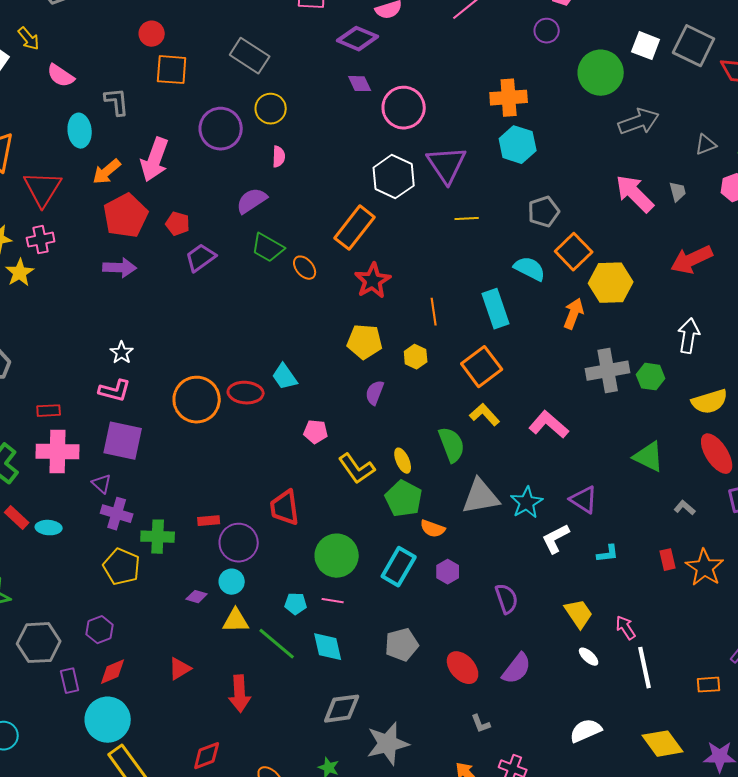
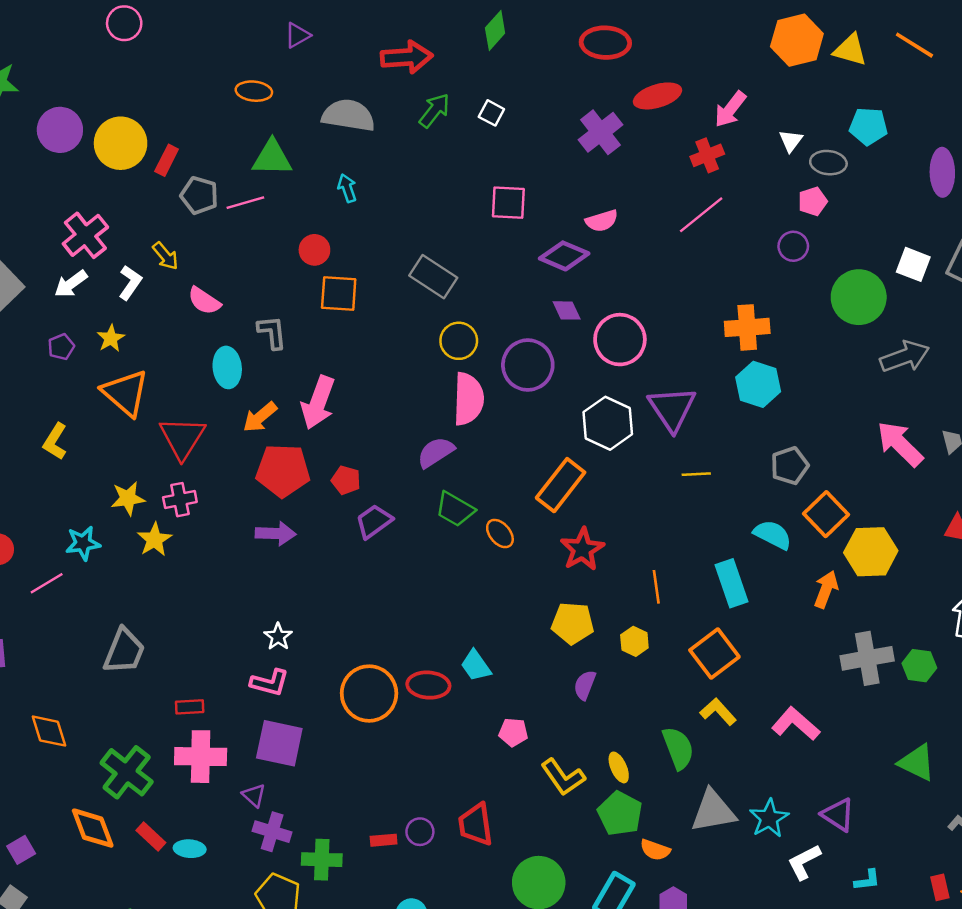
purple circle: (221, 129) -> (528, 365), moved
pink semicircle: (279, 157) -> (468, 399), size x2.0
red pentagon: (126, 216) -> (283, 470), turned 30
purple circle: (239, 543) -> (420, 832), moved, size x0.6

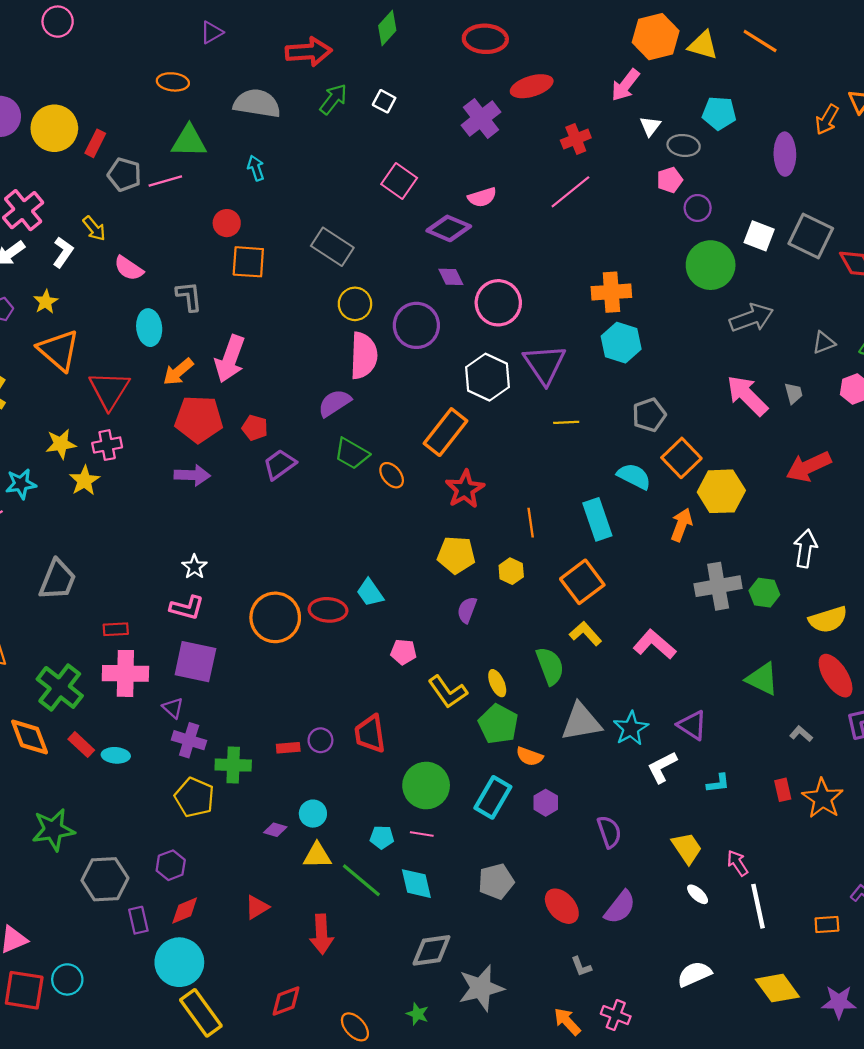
pink arrow: (730, 109) -> (625, 85), moved
pink square: (508, 203) -> (399, 181), turned 32
purple circle: (793, 246) -> (698, 208), moved

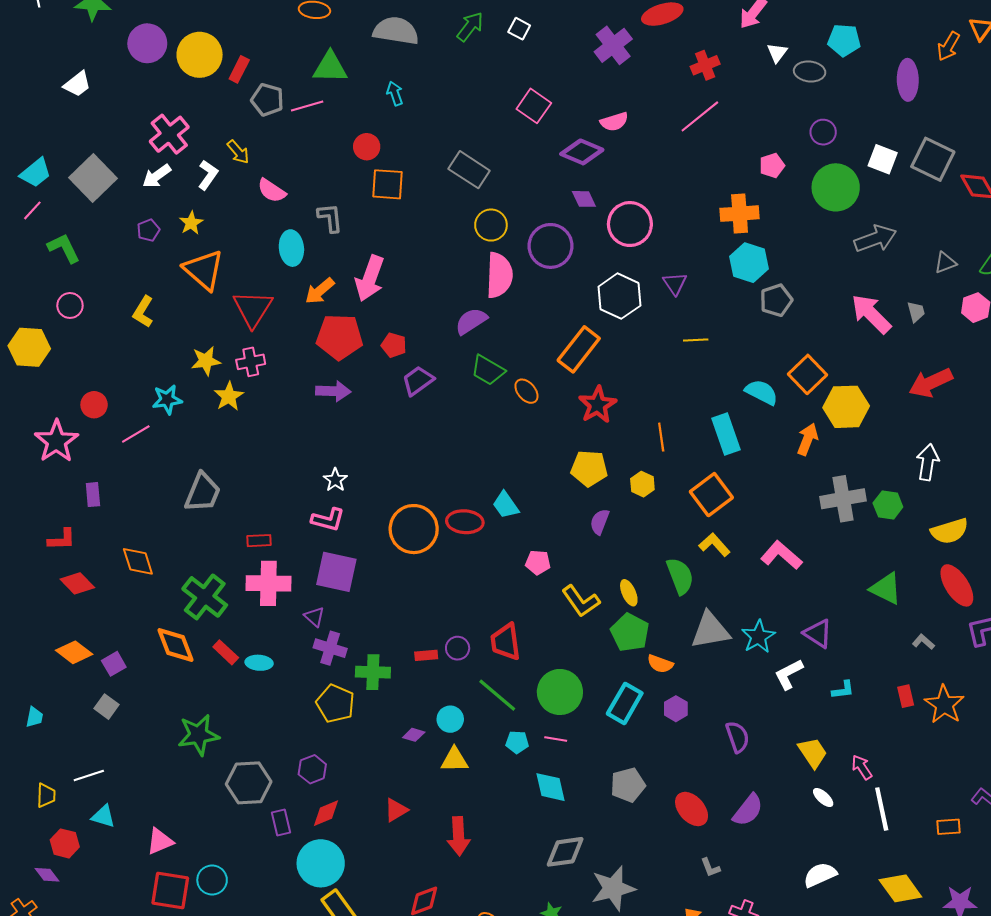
pink pentagon: (670, 180) -> (772, 166), moved
purple triangle: (545, 364) -> (675, 284), size x0.6
gray pentagon: (649, 415) -> (776, 300), moved
green line: (361, 880) -> (497, 695), moved

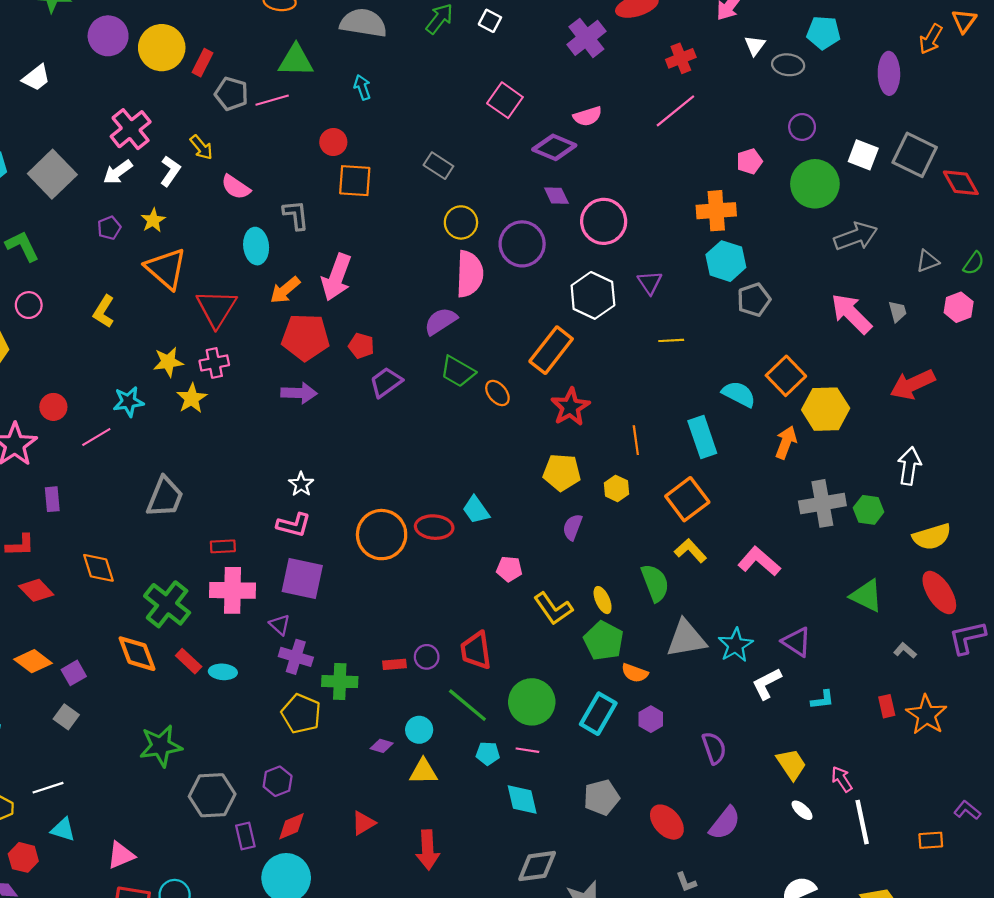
gray rectangle: (469, 170) -> (438, 166), size x0.7

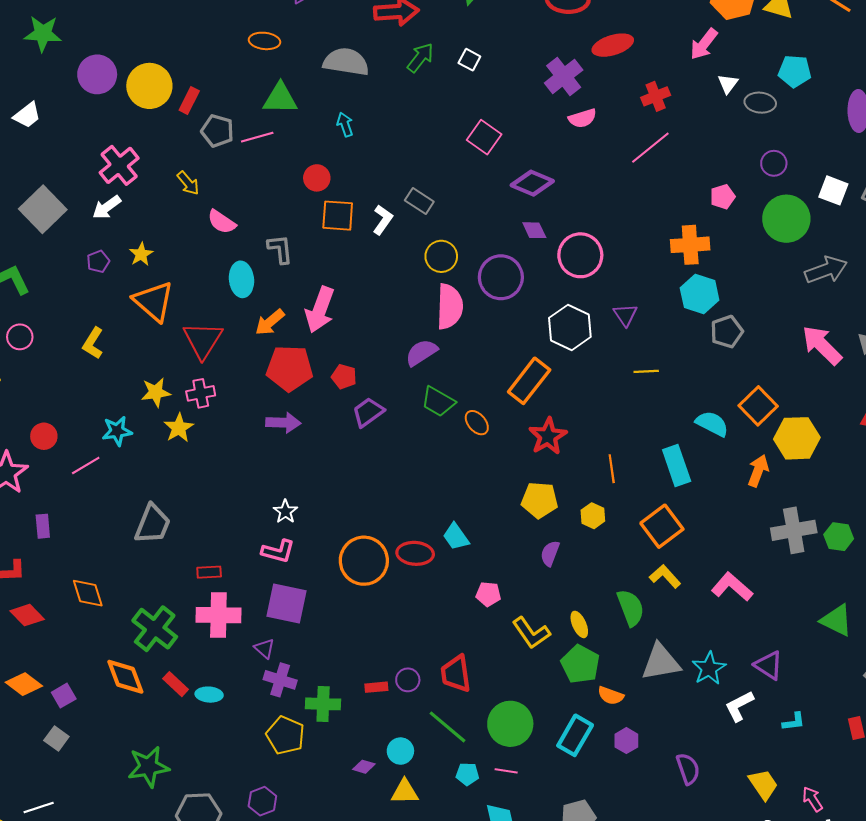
pink semicircle: (588, 116) -> (582, 118), moved
white L-shape: (170, 171) -> (383, 220), moved

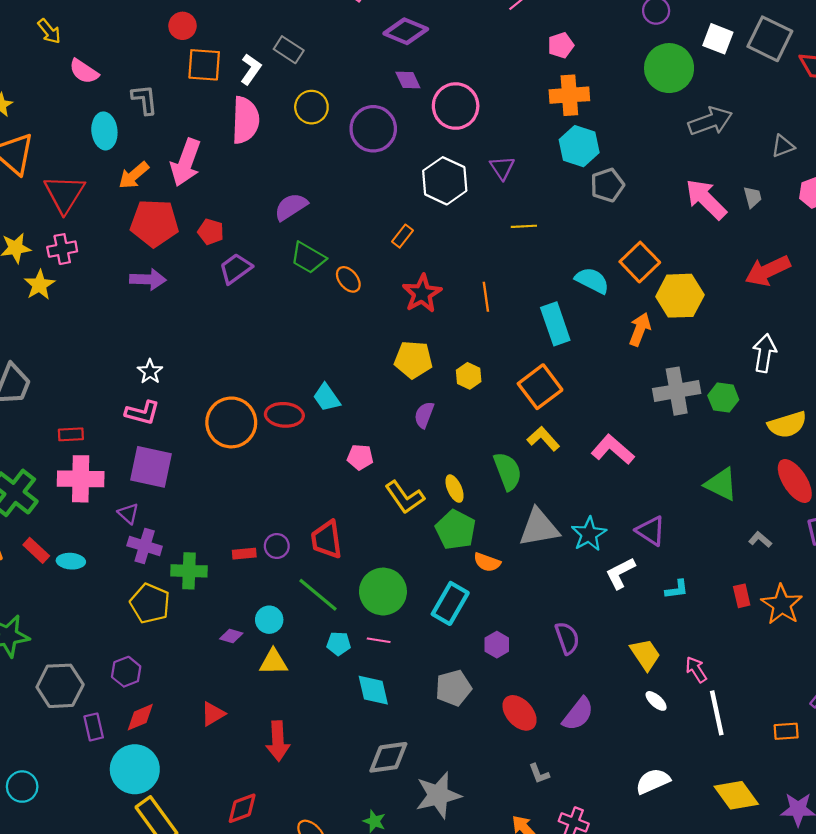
pink pentagon: (723, 197) -> (561, 45), moved
pink semicircle: (450, 307) -> (245, 120), moved
orange rectangle: (529, 381) -> (402, 236), size x0.5
orange line: (612, 469) -> (486, 297), moved
purple hexagon: (626, 741) -> (497, 645), moved

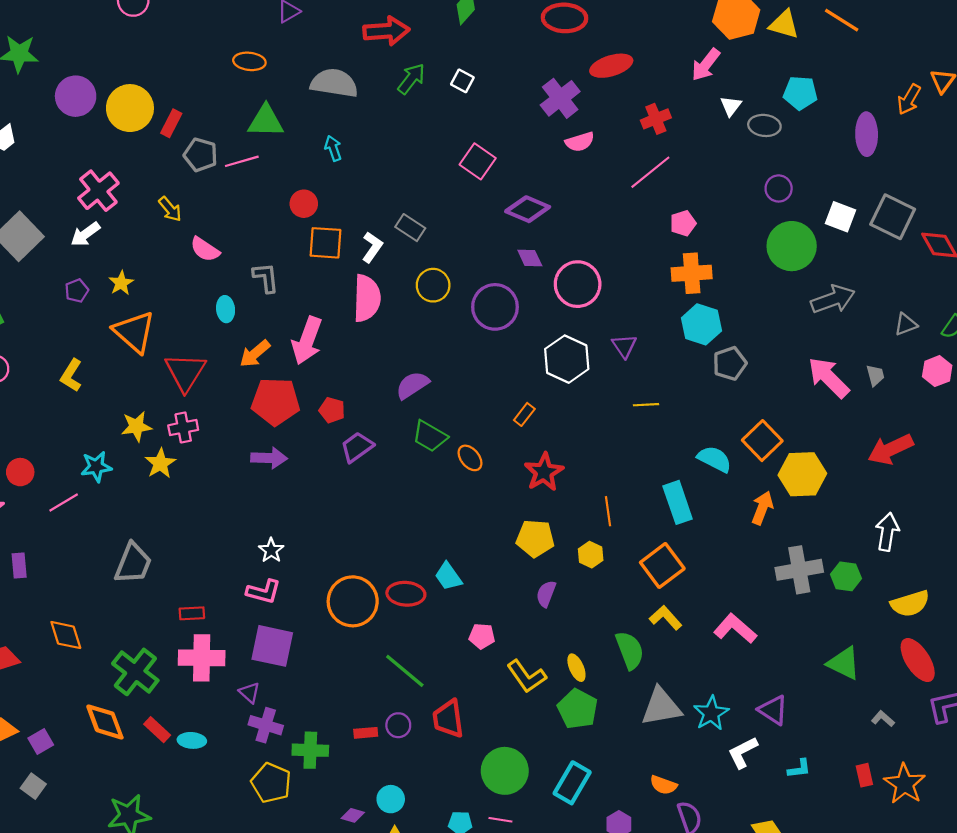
cyan ellipse: (104, 131) -> (226, 309), size x0.7
orange line: (486, 297) -> (608, 511), moved
orange semicircle: (487, 562) -> (663, 785), moved
green line: (318, 595) -> (405, 671), moved

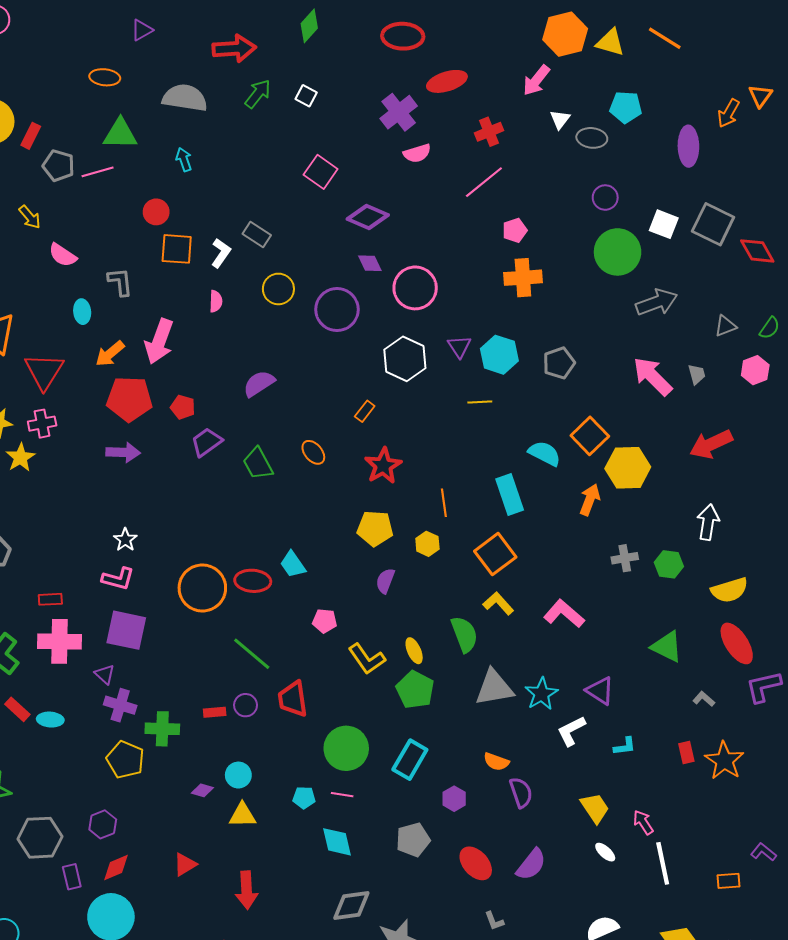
pink semicircle: (367, 298) -> (216, 301), size x0.5
cyan hexagon: (701, 324) -> (499, 355), moved
green trapezoid: (430, 436) -> (258, 464), moved, turned 32
gray cross: (799, 570) -> (625, 558), size x0.6

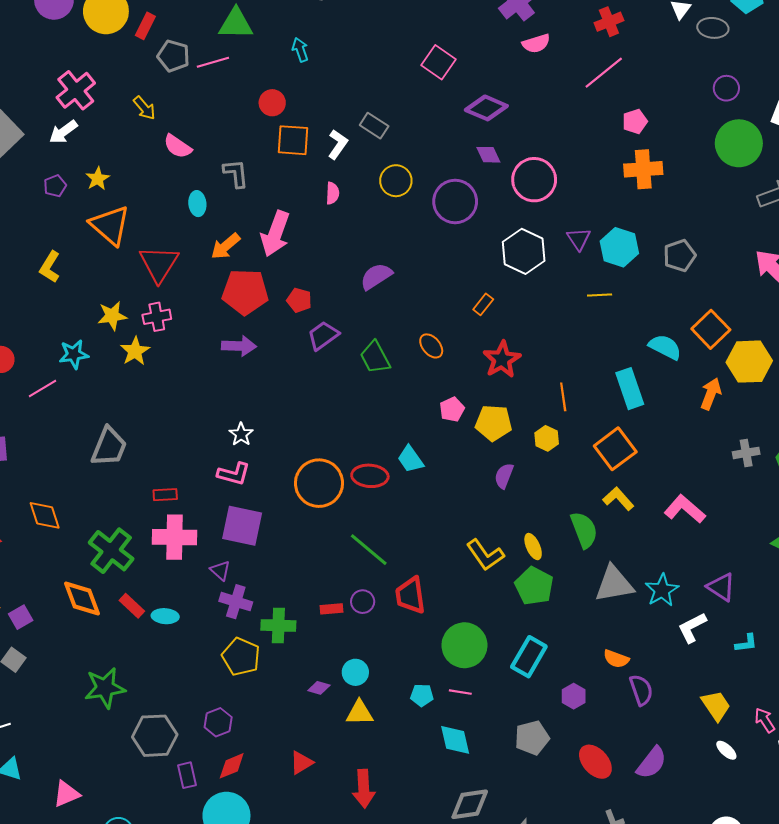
pink pentagon: (325, 621) -> (452, 409), moved, turned -30

